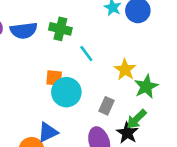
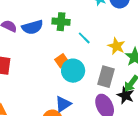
orange square: (54, 78) -> (62, 61), turned -32
gray rectangle: (106, 106) -> (106, 77), size x1.5

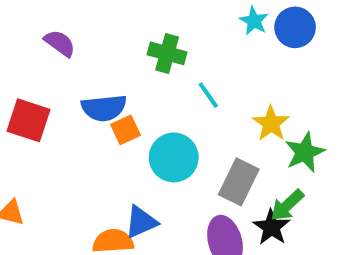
blue semicircle: (32, 27) -> (104, 108), moved
orange square: (62, 61) -> (125, 130), moved

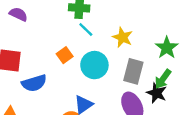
cyan line: (208, 95) -> (86, 29), moved
blue semicircle: (104, 108) -> (34, 83), moved
yellow star: (271, 123) -> (123, 37), moved

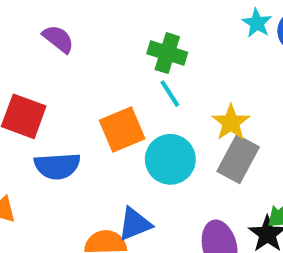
orange square: (65, 55) -> (122, 130), size x1.5
gray rectangle: (133, 71) -> (238, 159), moved

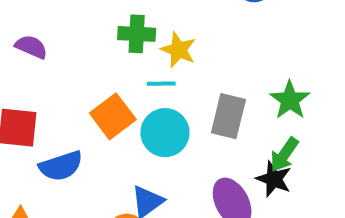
cyan line: (170, 94) -> (161, 84), moved, turned -44
yellow star: (231, 122) -> (178, 50), moved

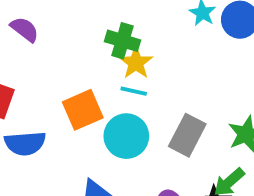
yellow star: (178, 50) -> (136, 63), moved

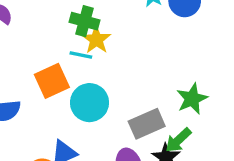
cyan line: (134, 91) -> (81, 55), moved
gray rectangle: (187, 135) -> (147, 124), moved, turned 40

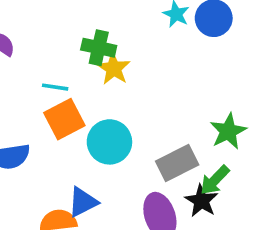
cyan line: (81, 55) -> (55, 87), moved

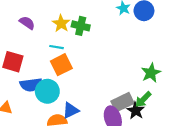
yellow star: (114, 68) -> (61, 23), moved
cyan circle: (109, 142) -> (47, 91), moved
gray rectangle: (177, 163) -> (122, 102), moved

